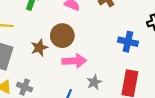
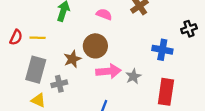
gray star: (94, 82) -> (133, 76), moved
gray cross: (25, 87) -> (59, 84), moved, turned -32

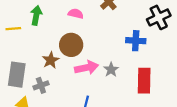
black cross: (189, 29) -> (159, 17), size x1.5
yellow line: (38, 38) -> (13, 29), moved

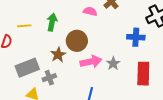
pink semicircle: (76, 14) -> (90, 11), moved
green arrow: (36, 15) -> (52, 22), moved
gray rectangle: (17, 75) -> (27, 68), turned 60

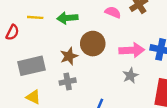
green arrow: (52, 22) -> (67, 18), turned -114
pink arrow: (91, 62) -> (132, 50), moved
gray cross: (49, 78) -> (68, 82), moved

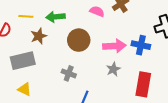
brown star: (69, 56) -> (39, 36), moved
gray cross: (68, 82) -> (69, 73), moved, turned 32

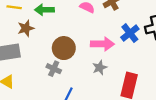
brown circle: (79, 40) -> (64, 48), moved
blue cross: (141, 45) -> (130, 33), moved, turned 36

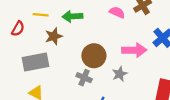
gray star: (100, 68) -> (120, 74), moved

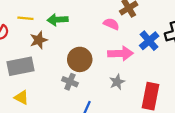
pink semicircle: (117, 12) -> (111, 24), moved
gray star: (120, 74) -> (117, 82), moved

